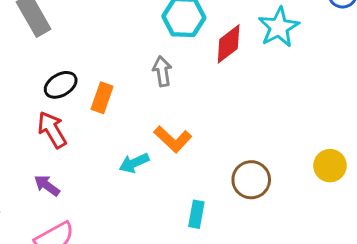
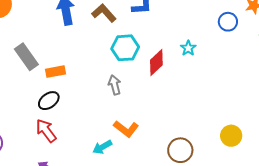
cyan star: (279, 27) -> (188, 48), size x0.6
orange rectangle: (102, 98) -> (55, 72), moved, turned 66

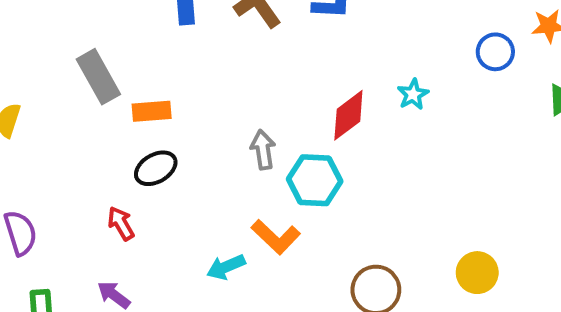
cyan hexagon: (125, 48) -> (315, 180), moved
black ellipse: (49, 101) -> (156, 168), moved
red arrow: (46, 131) -> (121, 223), size x0.7

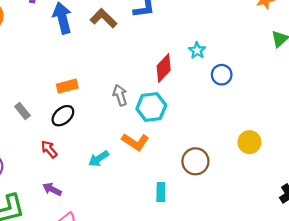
blue circle: (495, 52) -> (222, 75), moved
gray rectangle: (98, 77) -> (22, 111), moved, size x0.6
orange rectangle: (152, 111) -> (67, 86), moved
cyan arrow: (226, 267) -> (99, 159), moved

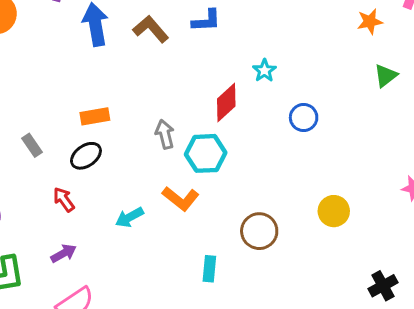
cyan star: (197, 50) -> (264, 71), moved
purple arrow: (52, 189) -> (64, 253), turned 120

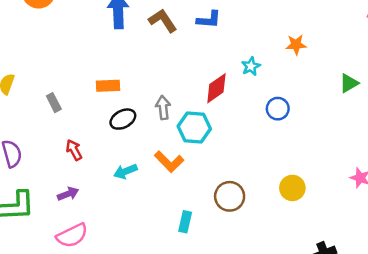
orange star: (370, 22) -> (296, 45), moved
black ellipse: (86, 156) -> (123, 119), moved

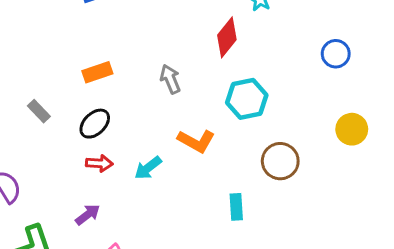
blue circle: (278, 109) -> (336, 54), moved
black ellipse: (123, 119) -> (95, 124), moved
cyan hexagon: (194, 128) -> (247, 99), moved
red arrow: (74, 150) -> (99, 163), moved, turned 138

